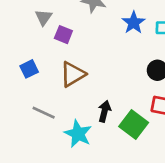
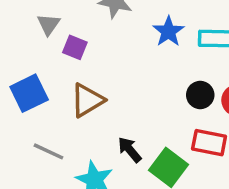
blue square: (29, 69) -> (29, 93), size x1.5
black arrow: (104, 111) -> (130, 150), turned -54

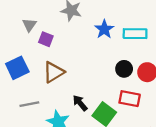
gray line: (49, 151) -> (29, 104), turned -36

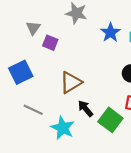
brown triangle: (54, 72) -> (71, 82), moved
gray line: (29, 104) -> (33, 110), turned 36

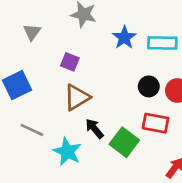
purple square: (50, 43) -> (70, 62), moved

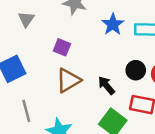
black arrow: (94, 129) -> (106, 85), moved
gray line: (32, 130) -> (26, 111), turned 50

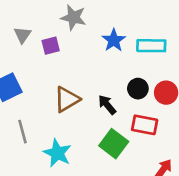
purple square: (62, 47) -> (51, 46), moved, turned -36

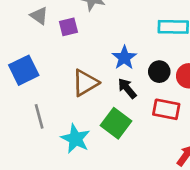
gray triangle: (22, 35) -> (39, 16), turned -30
blue star: (114, 40) -> (124, 58), moved
green square: (114, 144) -> (116, 123), moved

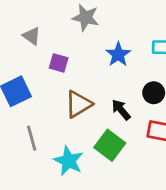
purple square: (68, 27) -> (59, 63), moved, turned 30
blue star: (124, 58) -> (118, 54), moved

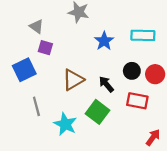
purple square: (59, 63) -> (45, 48), moved

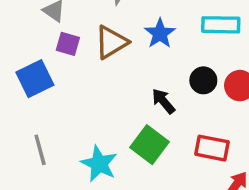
brown triangle: (73, 80) -> (111, 42), moved
red rectangle: (137, 101) -> (212, 148), moved
gray line: (36, 106) -> (40, 150), moved

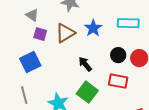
blue square: (35, 79) -> (30, 62), moved
black arrow: (163, 101) -> (85, 64), moved
red rectangle: (212, 148) -> (118, 81), moved

